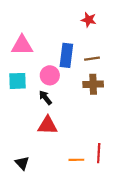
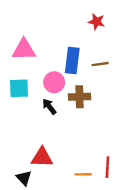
brown cross: (93, 84) -> (80, 97), moved
red triangle: (48, 125) -> (42, 157), moved

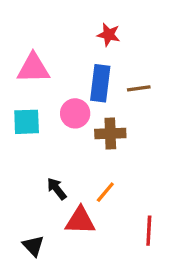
red star: (97, 22) -> (109, 35), moved
black arrow: (49, 107) -> (57, 189), moved
red triangle: (42, 157) -> (80, 221), moved
orange line: (83, 174) -> (105, 192), moved, turned -49

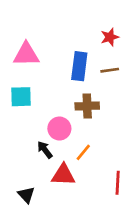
red star: (109, 35) -> (110, 37), moved, turned -30
pink circle: (75, 113) -> (59, 129), moved

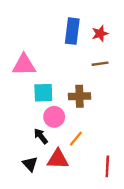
pink triangle: (26, 54) -> (24, 65), moved
blue rectangle: (79, 66) -> (72, 31), moved
cyan square: (21, 97) -> (43, 93), moved
black triangle: (26, 195) -> (30, 164), moved

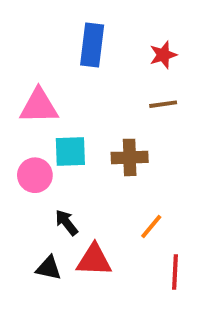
blue rectangle: (72, 31) -> (92, 45), moved
pink circle: (54, 117) -> (35, 175), moved
orange line: (76, 139) -> (151, 227), moved
black triangle: (30, 164) -> (49, 268), turned -35

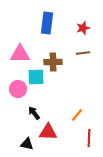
brown cross: (130, 157) -> (53, 62), moved
black triangle: (49, 268) -> (27, 144), moved

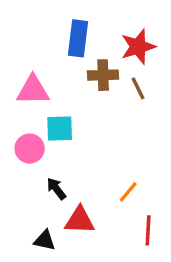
red star: (83, 28) -> (138, 47), size x1.5
brown line: (83, 53) -> (138, 88), turned 72
brown cross: (53, 62) -> (103, 75), moved

